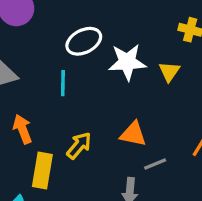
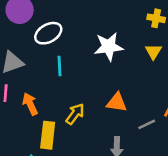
white ellipse: (84, 41) -> (48, 33), moved
yellow triangle: (169, 72) -> (153, 52), moved
gray line: (155, 164) -> (147, 124), moved

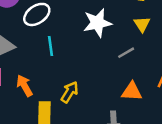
orange triangle: (117, 102) -> (132, 91), moved
gray line: (147, 124) -> (126, 53), moved

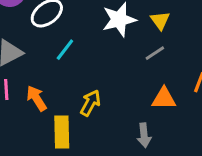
yellow triangle: (142, 24) -> (160, 20), moved
cyan line: (50, 46) -> (65, 50), turned 48

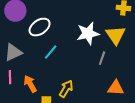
yellow triangle: (160, 20) -> (116, 35), size x1.5
gray line: (155, 53) -> (102, 58), moved, turned -40

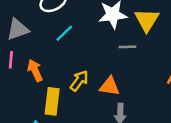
gray line: (102, 58) -> (127, 47), turned 64
orange triangle: (116, 88) -> (109, 86), moved

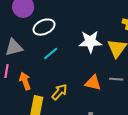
gray line: (127, 47) -> (116, 79), moved
orange triangle: (109, 86) -> (93, 83), moved

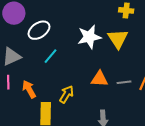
gray line: (116, 79) -> (124, 82), moved

